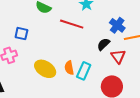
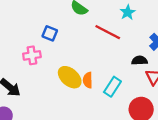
black semicircle: (103, 44) -> (140, 60), turned 32
orange semicircle: (69, 68) -> (88, 80), moved

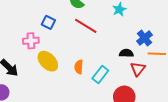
red line: (108, 32) -> (86, 26), moved
yellow ellipse: (70, 77) -> (48, 61), moved

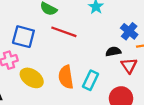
blue square: (48, 22) -> (23, 37), size x1.5
orange semicircle: (79, 67) -> (66, 77), size x1.5

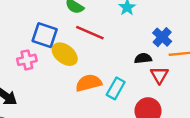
orange semicircle: (66, 77) -> (89, 83), turned 80
yellow ellipse: (32, 78) -> (65, 54), moved

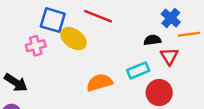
orange semicircle: (89, 83) -> (99, 83), moved
cyan rectangle: (116, 88) -> (138, 70), moved, turned 40

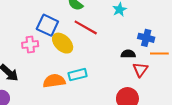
blue cross: (171, 18) -> (146, 38), turned -35
cyan rectangle: (138, 70) -> (78, 75), moved
orange semicircle: (99, 83) -> (54, 81), moved

